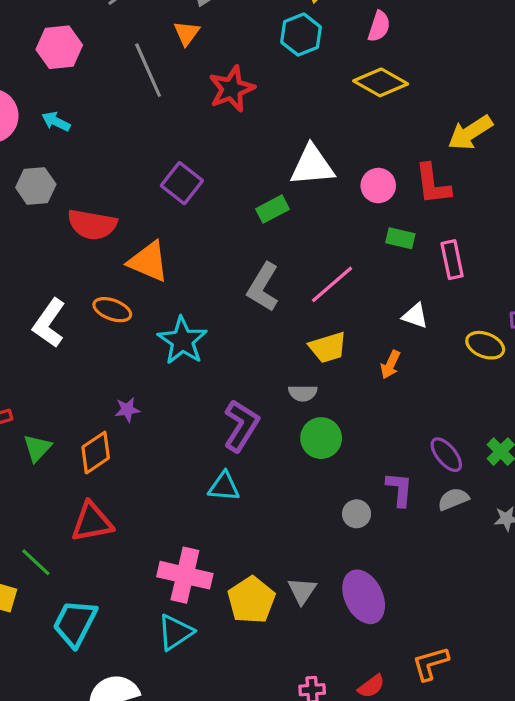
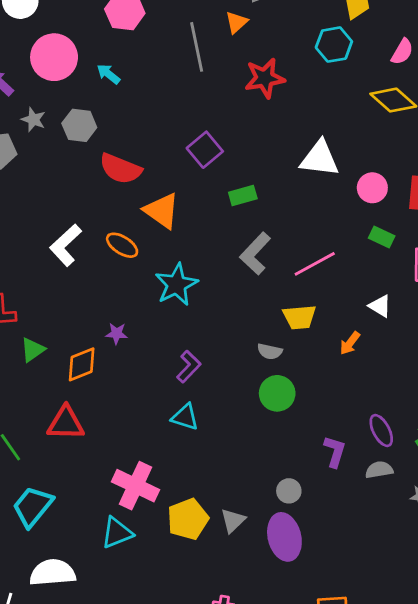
green rectangle: (273, 209) -> (243, 195), moved
purple L-shape: (241, 426) -> (189, 367), moved, size x0.7
gray circle: (357, 514) -> (289, 491), moved

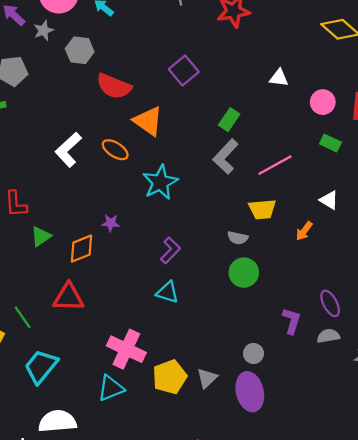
gray star: (33, 120) -> (44, 30), moved, turned 30
white triangle: (320, 159) -> (279, 78), size x0.6
green rectangle: (243, 195) -> (229, 120), moved, turned -40

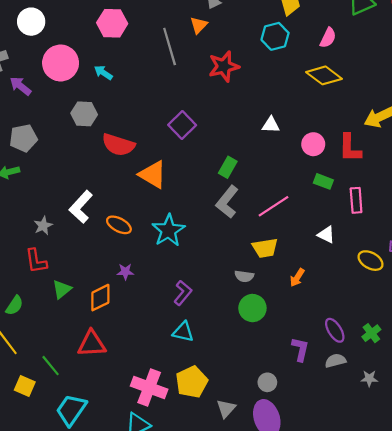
gray star: (44, 30) -> (43, 226), moved
orange ellipse: (115, 150) -> (119, 225), moved
orange arrow: (304, 231) -> (297, 278), moved
yellow pentagon: (170, 377) -> (192, 382), moved

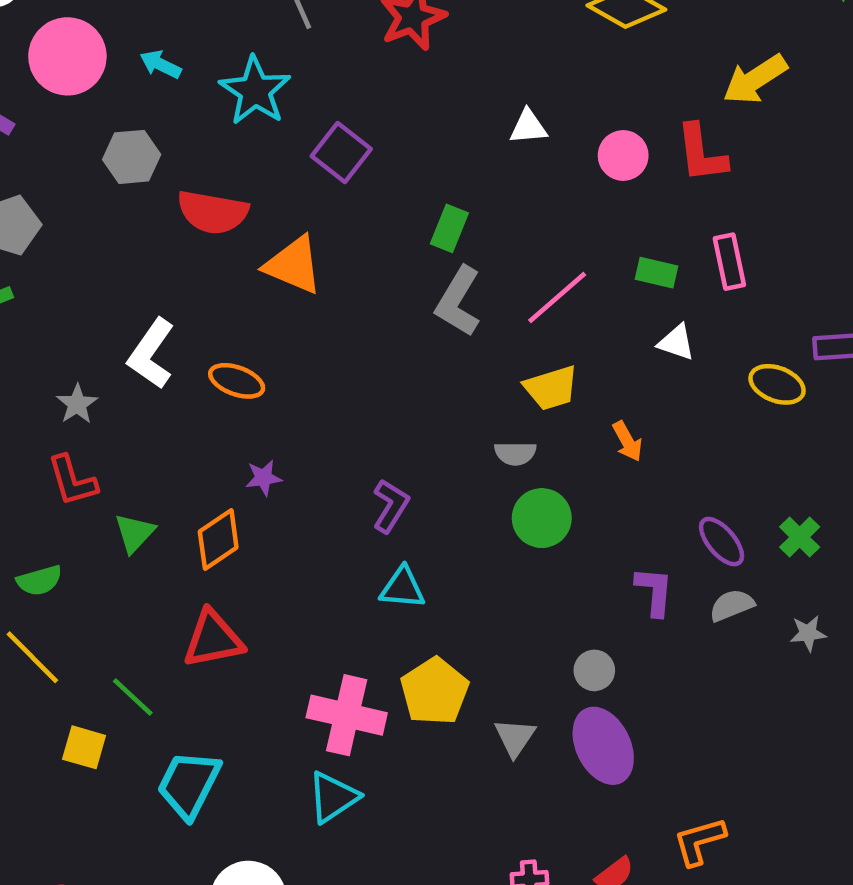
green rectangle: (323, 181) -> (656, 273), moved
cyan star: (168, 230) -> (255, 91), moved
orange arrow: (297, 278) -> (627, 441), turned -54
green semicircle: (14, 305) -> (39, 580), turned 48

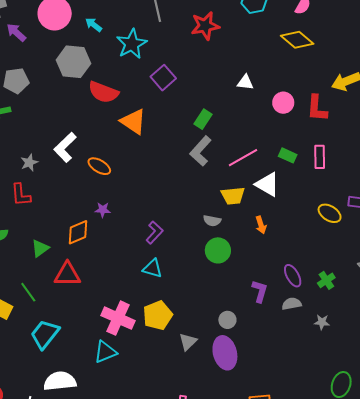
gray hexagon: (132, 157) -> (73, 62), size x1.4
white triangle: (676, 342) -> (267, 184), moved, size x1.5
green triangle: (135, 533) -> (40, 248), moved

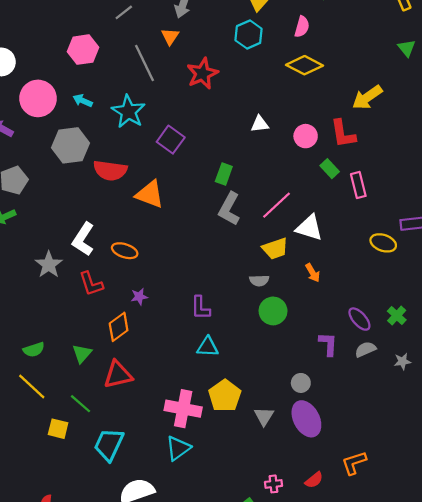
green rectangle: (288, 155) -> (330, 169), moved, turned 36
gray star: (29, 163) -> (49, 265), size x1.4
red L-shape: (21, 195) -> (91, 284), moved
purple L-shape: (154, 232) -> (201, 308), turned 150

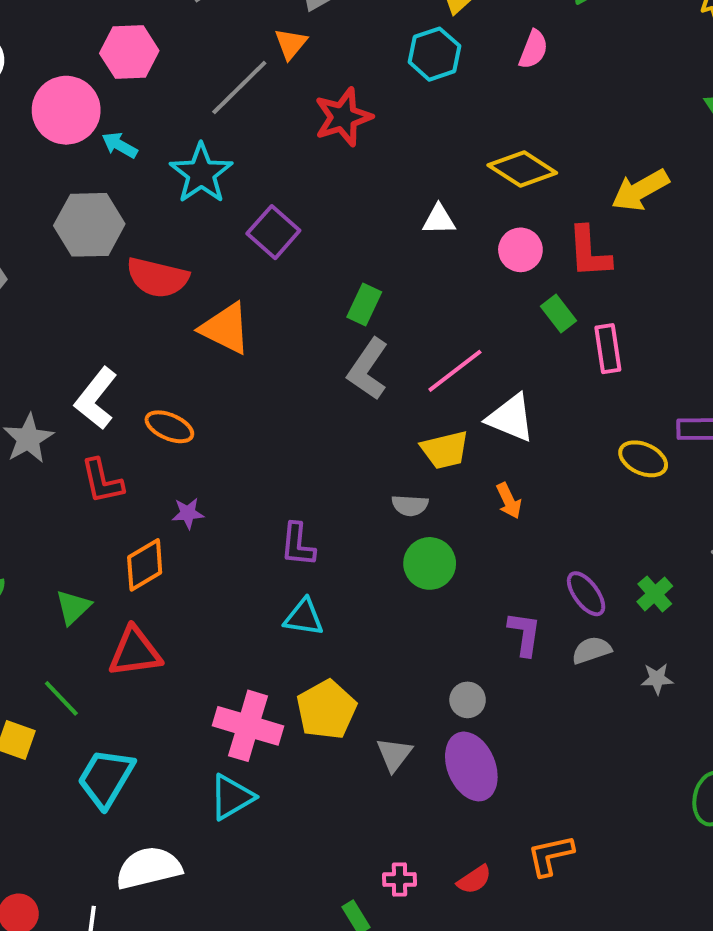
gray line: (145, 63) -> (239, 87), turned 66
yellow diamond: (305, 65) -> (522, 169), moved
pink circle: (38, 98) -> (66, 110), moved

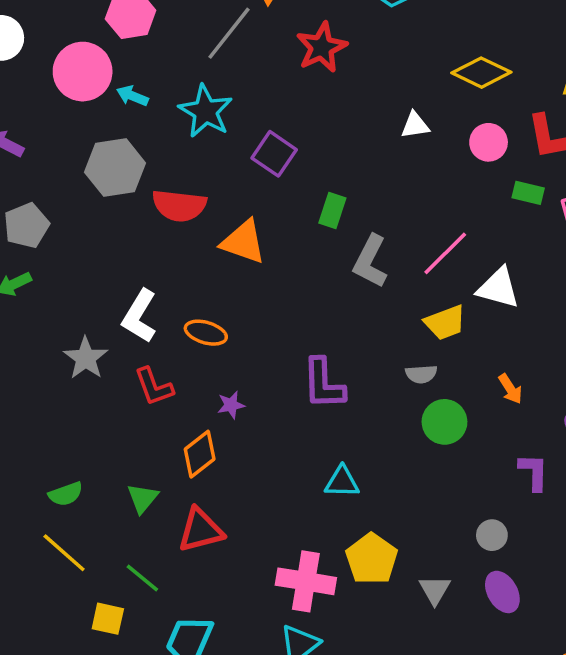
green rectangle: (364, 304) -> (332, 210), moved
green rectangle: (558, 314) -> (528, 193), turned -32
orange arrow: (509, 501) -> (510, 389), moved
purple L-shape: (298, 545) -> (323, 384), moved, size x1.4
purple ellipse: (471, 766) -> (502, 592), size x0.7

